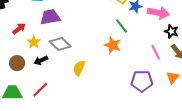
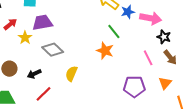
red arrow: (19, 29) -> (10, 24), moved
yellow star: (34, 42) -> (25, 38), moved
black arrow: (41, 60) -> (34, 74), moved
red line: (40, 90) -> (44, 94), moved

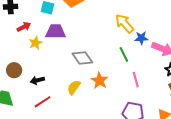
gray diamond: (53, 50) -> (82, 58), moved
orange star: (105, 51) -> (100, 81), moved
pink line: (148, 58) -> (136, 80), moved

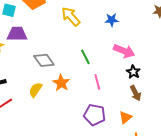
yellow arrow: (125, 23) -> (71, 16), moved
blue star: (141, 38) -> (112, 20), moved

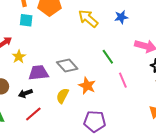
blue star: (112, 20) -> (121, 17), moved
purple trapezoid: (17, 34) -> (38, 73), moved
purple pentagon: (95, 115) -> (95, 121), moved

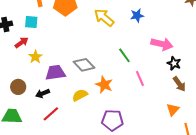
cyan square: (26, 20) -> (31, 22), moved
yellow semicircle: (63, 96) -> (80, 95), turned 35

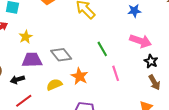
blue star: (137, 16) -> (134, 11), moved
yellow star: (35, 57) -> (26, 37), moved

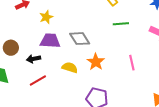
green line: (102, 49) -> (121, 24), moved, turned -70
yellow semicircle: (54, 85) -> (70, 68), turned 35

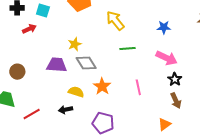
yellow star: (46, 17) -> (75, 44), moved
black arrow: (34, 59) -> (66, 110), moved
red line: (38, 80) -> (32, 114), moved

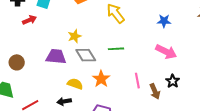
green line: (128, 49) -> (116, 49), moved
black star: (175, 79) -> (173, 81), moved
brown arrow: (176, 101) -> (155, 91), moved

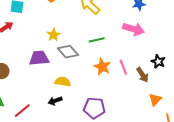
pink arrow: (166, 52) -> (133, 29), moved
orange star: (101, 79) -> (102, 67), moved

